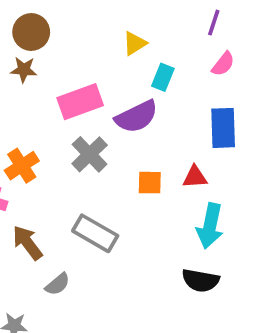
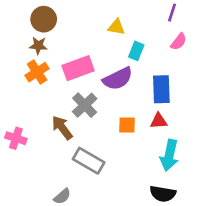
yellow triangle: (135, 43) -> (116, 27), turned 42
blue rectangle: (223, 128) -> (161, 89), moved
orange cross: (22, 166) -> (37, 72), moved
brown arrow: (27, 243) -> (62, 128), moved

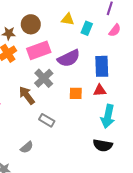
brown circle: (44, 19) -> (31, 24), moved
cyan rectangle: (136, 51) -> (87, 28), moved
gray rectangle: (89, 161) -> (47, 120), size x0.7

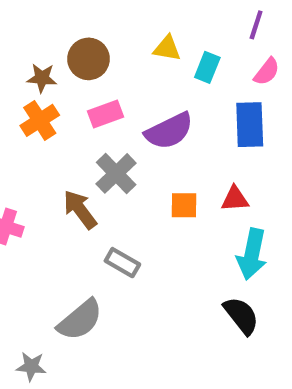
pink rectangle: (39, 50) -> (105, 114), size x0.7
blue rectangle: (102, 66) -> (250, 125), moved
black semicircle: (103, 145) -> (241, 316), turned -138
gray semicircle: (27, 147) -> (80, 320), size x1.6

